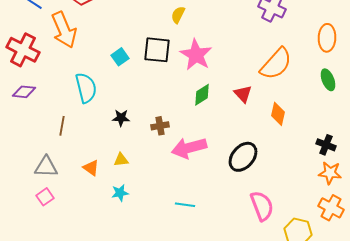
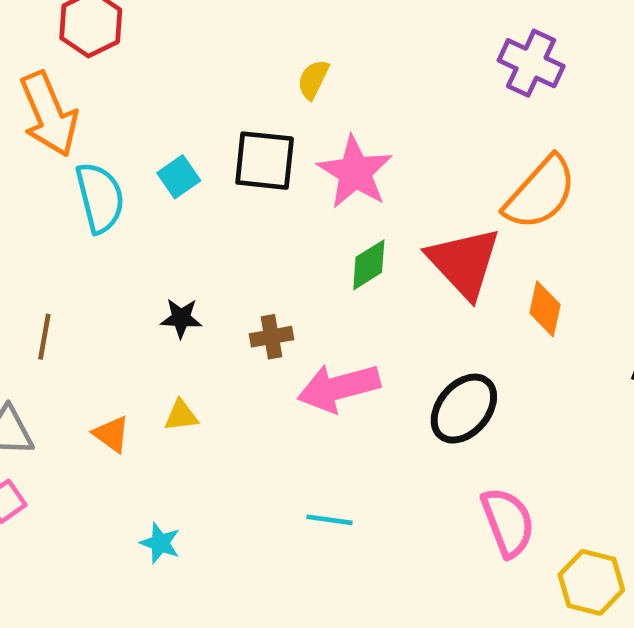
cyan semicircle: (86, 88) -> (100, 198), moved
red triangle: (243, 94) -> (464, 263), size x1.8
cyan star: (120, 193) -> (160, 543), moved, turned 30

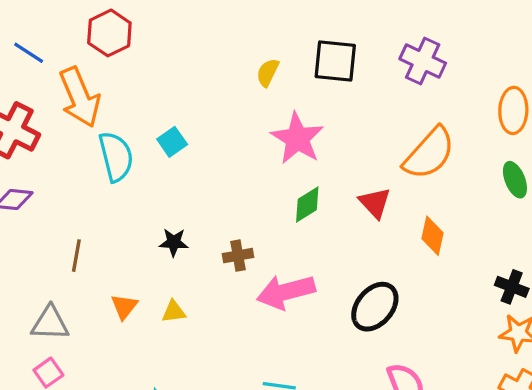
black square: (265, 161) -> (335, 61), moved
red triangle: (464, 263) -> (375, 203), size x0.6
orange triangle: (112, 434) -> (124, 307), moved, turned 32

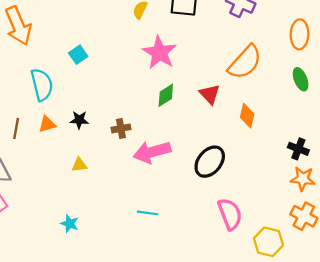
cyan semicircle: (116, 157) -> (42, 85), moved
orange triangle: (124, 307) -> (47, 124), moved, turned 36

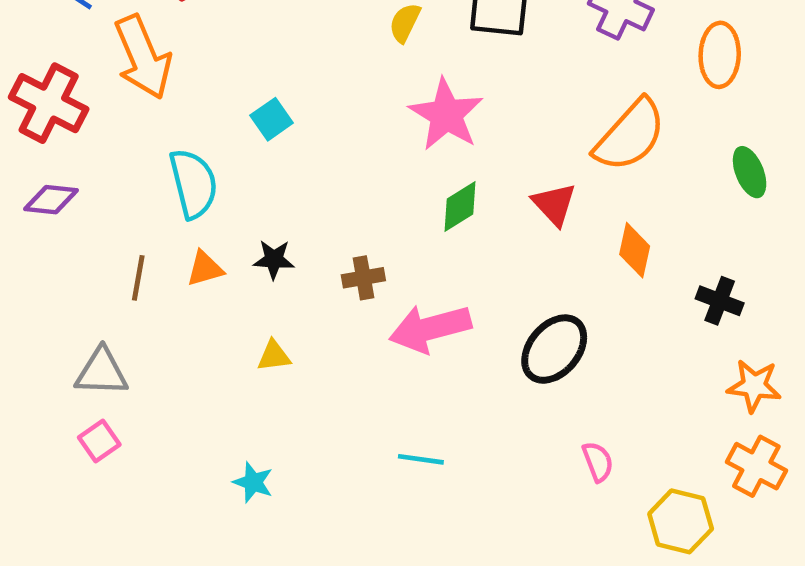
orange ellipse: (300, 34) -> (720, 55), moved
black cross: (298, 149) -> (720, 301), moved
pink semicircle: (230, 214) -> (598, 462), size x0.6

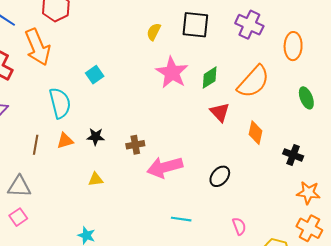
green diamond: (460, 207) -> (210, 78), moved
black ellipse: (554, 349) -> (220, 176), size x0.7
cyan line: (421, 459) -> (181, 219), moved

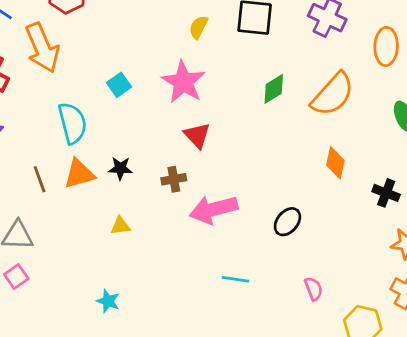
pink star: (172, 72) -> (183, 82), moved
red triangle: (220, 112) -> (197, 135), moved
orange triangle: (65, 141) -> (79, 174), size x1.4
brown line: (36, 145) -> (40, 179), turned -30

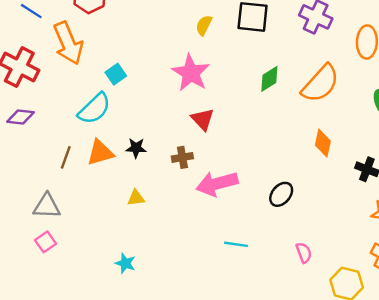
cyan square: (119, 85) -> (116, 74), moved
cyan semicircle: (72, 123) -> (94, 109), turned 60
brown line: (40, 179) -> (66, 157), turned 40

